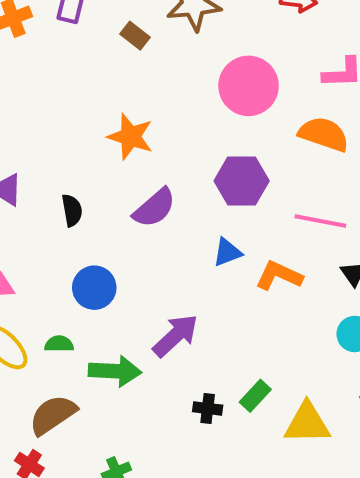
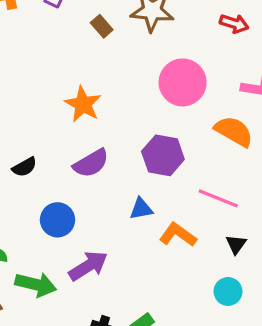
black semicircle: (72, 210) -> (24, 167), moved, turned 60
blue circle: (94, 288) -> (58, 220), moved

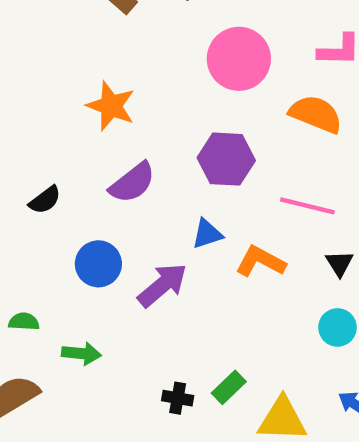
purple arrow: (88, 266) -> (162, 285), moved
green arrow: (36, 284) -> (81, 354), size x0.7

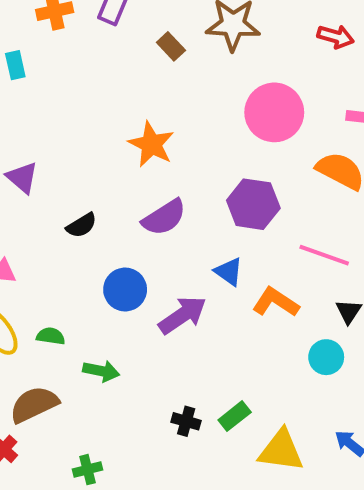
blue triangle: (207, 234) -> (229, 272), turned 48
cyan circle: (337, 327) -> (326, 357), moved

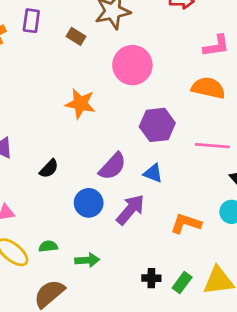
pink circle: (274, 112) -> (132, 65), moved
purple semicircle: (164, 217) -> (112, 166), moved
orange L-shape: (276, 302) -> (186, 223), moved
green rectangle: (235, 416) -> (182, 283), moved

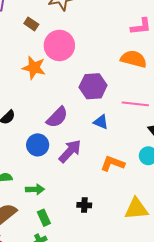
brown rectangle: (76, 36) -> (31, 24), moved
pink circle: (132, 65) -> (59, 45), moved
blue triangle: (153, 173) -> (101, 122), moved
green rectangle: (182, 283) -> (44, 218), moved, turned -63

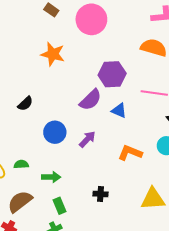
pink circle: (59, 45) -> (91, 19), moved
purple semicircle: (57, 117) -> (90, 100), moved
purple arrow: (70, 151) -> (87, 139), size x0.7

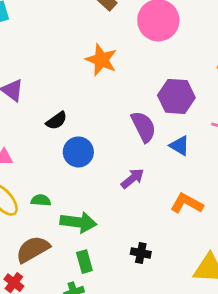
purple semicircle: (90, 100) -> (143, 127), turned -80
blue circle: (55, 132) -> (78, 152), moved
green arrow: (51, 177) -> (78, 222), size x1.4

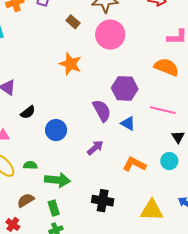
black semicircle: (57, 121) -> (28, 112), moved
brown semicircle: (33, 249) -> (26, 200), size x0.7
black cross: (141, 253) -> (103, 201), size x1.5
green rectangle: (84, 262) -> (54, 208), moved

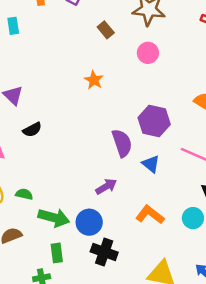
pink circle: (110, 35) -> (148, 53), size x0.6
orange star: (70, 64) -> (94, 80), size x0.7
blue circle: (56, 130) -> (89, 222), moved
green rectangle: (54, 208) -> (57, 253), moved

